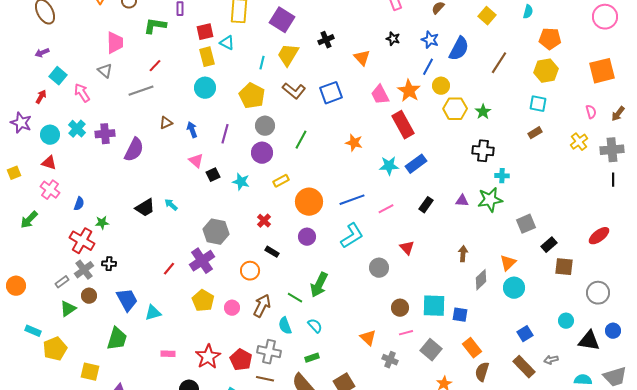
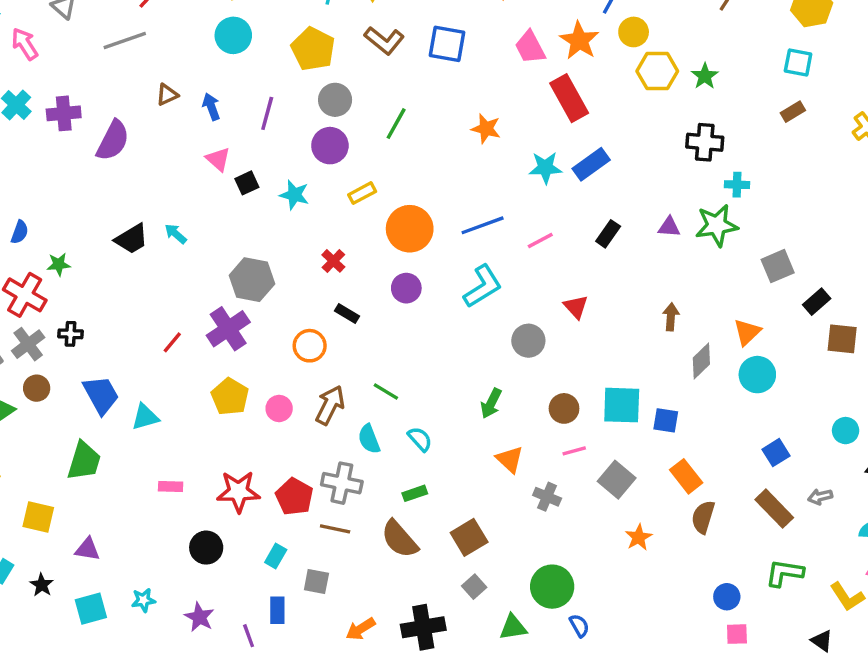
blue square: (331, 93) -> (447, 44), turned 30
green arrow: (319, 285) -> (491, 403), moved, size x0.7
red star: (208, 357) -> (238, 492), turned 30

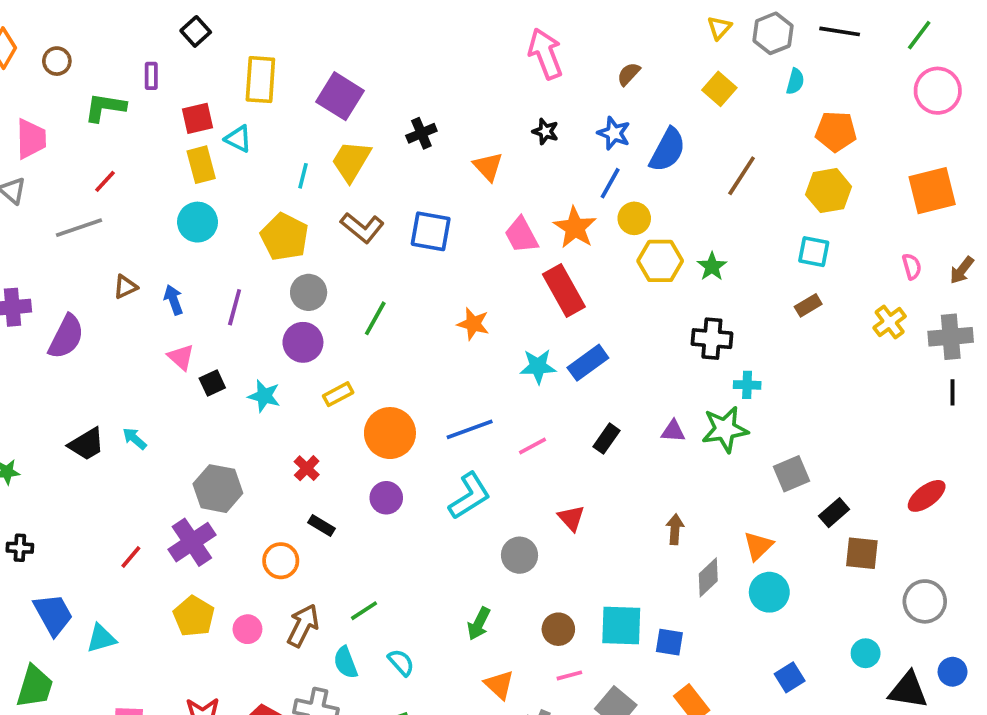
green line: (386, 392) -> (364, 611), turned -64

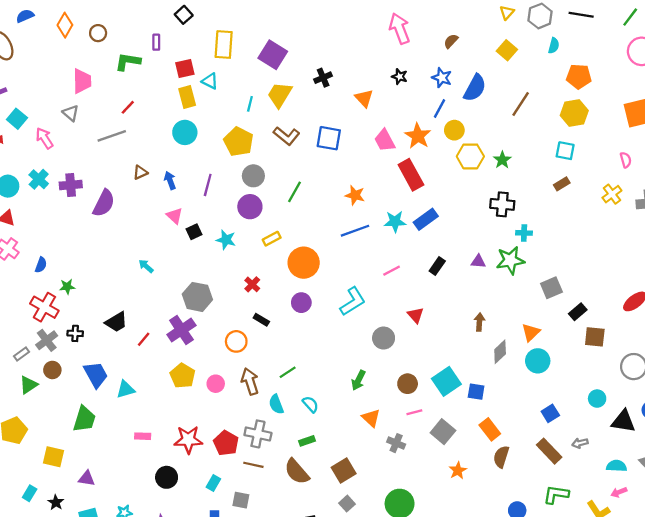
blue line: (470, 429) -> (355, 231), moved
black trapezoid: (86, 444) -> (116, 322), moved
brown arrow: (303, 625) -> (250, 381), turned -45
cyan square: (621, 625) -> (446, 381), turned -36

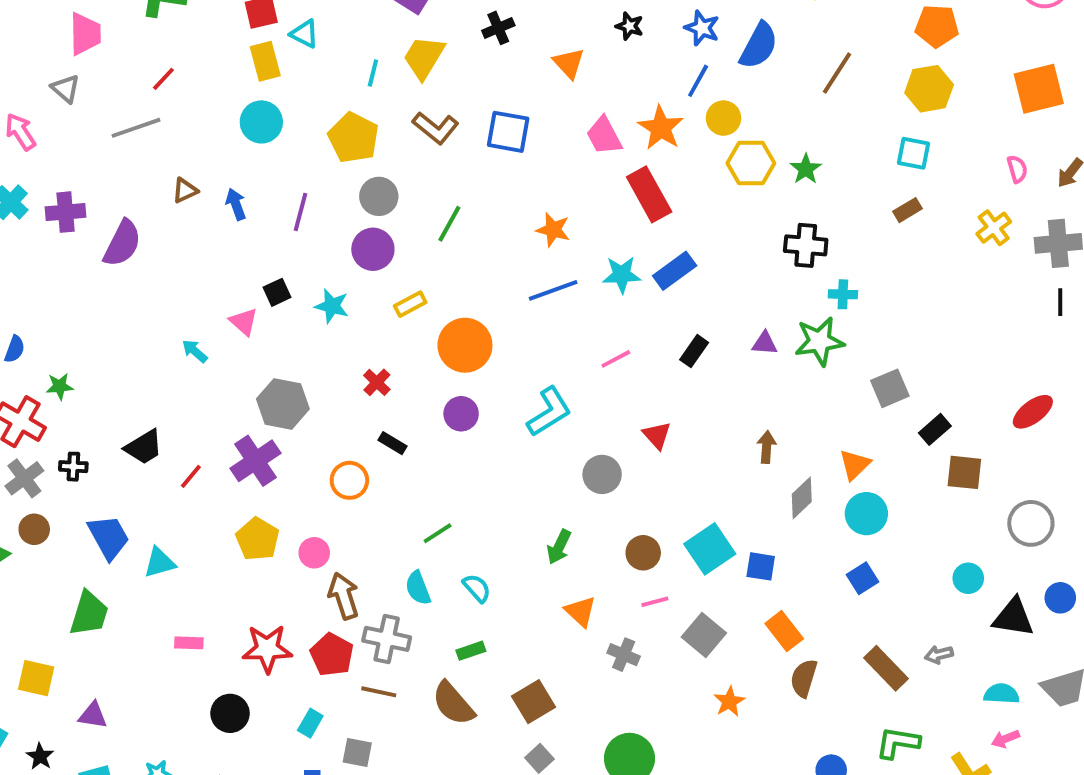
pink triangle: (175, 216) -> (244, 322), moved
brown arrow: (250, 381) -> (344, 596), moved
blue square: (550, 413) -> (862, 578), moved

